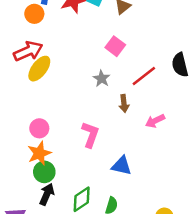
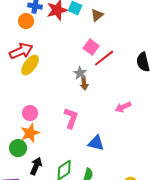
red line: (144, 76) -> (104, 58), moved
brown arrow: (124, 103) -> (84, 83), moved
green circle: (44, 172) -> (18, 148), moved

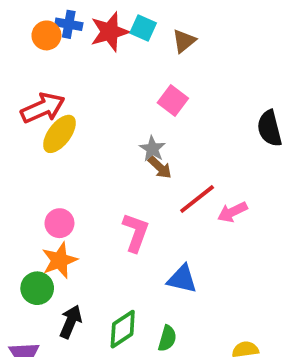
orange circle: (26, 21) -> (46, 35), moved
red line: (104, 58) -> (197, 199), moved
brown arrow: (84, 83) -> (160, 167), turned -40

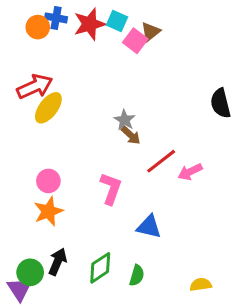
pink square: (173, 100) -> (135, 41), moved
green circle: (37, 288) -> (30, 272), moved

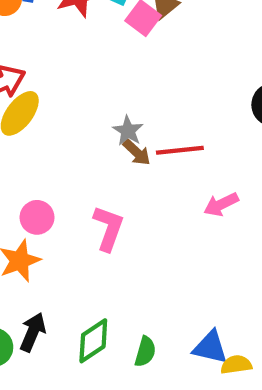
red line: (161, 161) -> (180, 150), moved, turned 32
pink circle: (48, 181) -> (37, 217), moved
blue triangle: (149, 227) -> (210, 347), moved

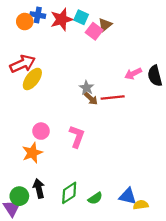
pink arrow: (221, 204) -> (133, 74), moved
black arrow: (33, 332) -> (39, 189), turned -36
green semicircle: (145, 352) -> (95, 198), turned 40

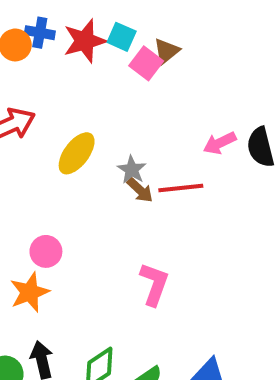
yellow ellipse: (32, 79) -> (77, 153), moved
pink L-shape: (77, 136) -> (154, 284), moved

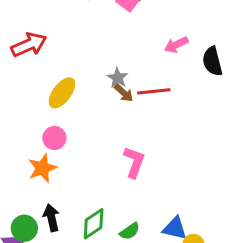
pink arrow: (220, 143) -> (176, 45), moved
yellow ellipse: (77, 153) -> (62, 93), moved

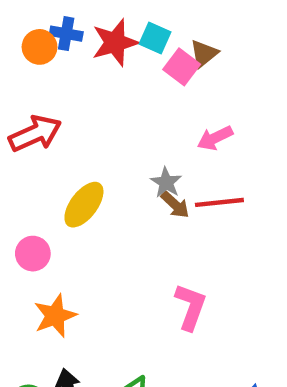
pink arrow: (176, 45) -> (215, 138), moved
pink circle: (54, 138) -> (33, 254), moved

